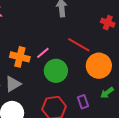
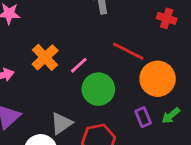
orange cross: (20, 57) -> (45, 57), moved, turned 36
gray triangle: (13, 84) -> (61, 123), moved
purple rectangle: (83, 102) -> (143, 117), moved

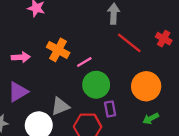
red line: (128, 51) -> (129, 43), moved
orange cross: (45, 57) -> (58, 50), turned -30
purple rectangle: (143, 117) -> (110, 109), moved

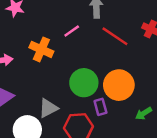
pink line: (84, 62) -> (72, 31), moved
orange circle: (146, 86) -> (119, 85), moved

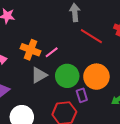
pink line: (72, 31) -> (52, 52), moved
gray triangle: (48, 108) -> (39, 75), moved

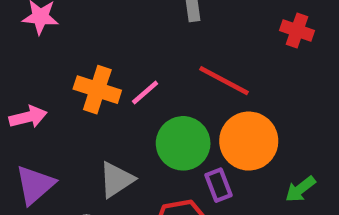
red line: (91, 36) -> (224, 81), moved
gray triangle: (39, 75) -> (116, 180), moved

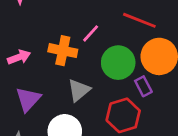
orange cross: (97, 90) -> (63, 51), moved

